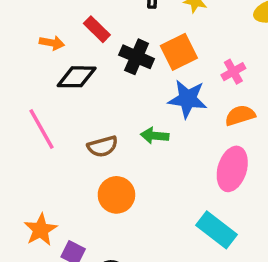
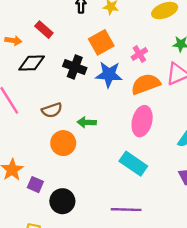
black cross: (137, 57) -> (75, 67), moved
orange semicircle: (240, 115) -> (146, 84), size x1.4
green arrow: (155, 136) -> (87, 122), moved

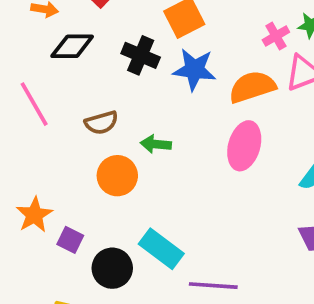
pink cross: (139, 54) -> (276, 36), moved
cyan rectangle: (133, 164) -> (161, 249), moved

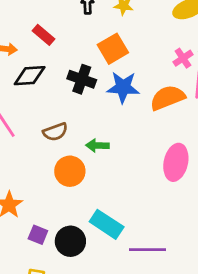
pink ellipse: (244, 146) -> (176, 162), moved
purple square: (70, 240) -> (38, 235), moved

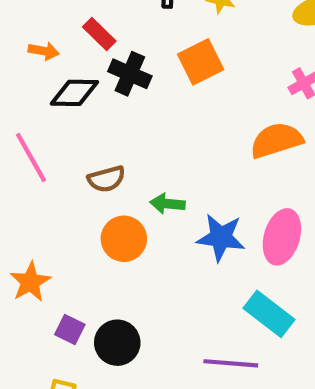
black cross: (82, 79) -> (130, 74), moved
blue star: (123, 87) -> (221, 237), moved
cyan rectangle: (107, 224) -> (269, 314), moved

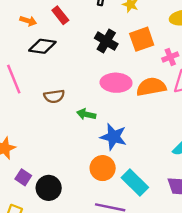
orange square: (201, 62) -> (142, 39), moved
black cross: (130, 74) -> (106, 41), moved
pink ellipse: (282, 237) -> (116, 83), moved, turned 68
orange circle: (124, 239) -> (103, 168), moved

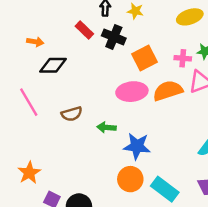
red rectangle: (60, 15) -> (84, 30), moved
orange square: (142, 39) -> (144, 58), moved
black cross: (106, 41) -> (114, 37), moved
pink cross: (170, 57) -> (183, 58), turned 35

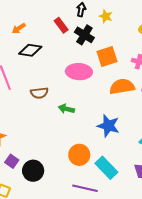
orange arrow: (35, 42) -> (19, 28), turned 128
pink ellipse: (132, 92) -> (79, 72), moved
blue star: (137, 146) -> (108, 126), moved

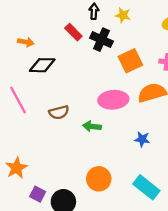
orange arrow: (19, 28) -> (26, 42), turned -128
pink ellipse: (79, 72) -> (113, 100), moved
blue star: (108, 126) -> (142, 139), size x0.6
orange circle: (79, 155) -> (99, 179), moved

